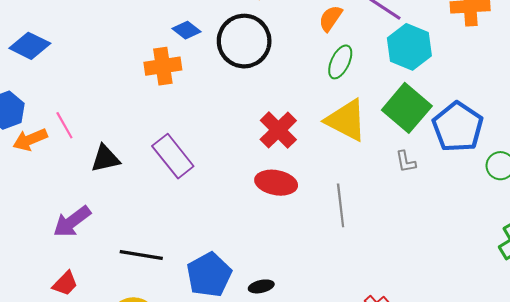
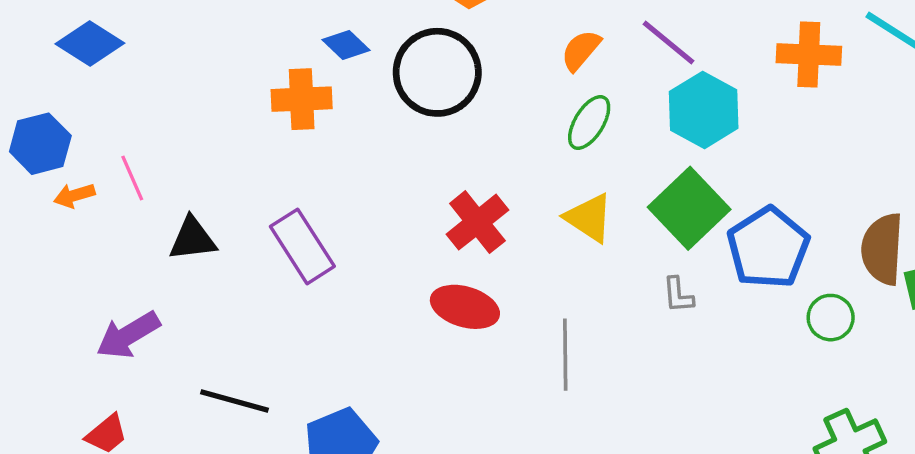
yellow triangle: (346, 120) -> (589, 218), size x0.7
orange arrow: (30, 140) -> (74, 195), size x0.7

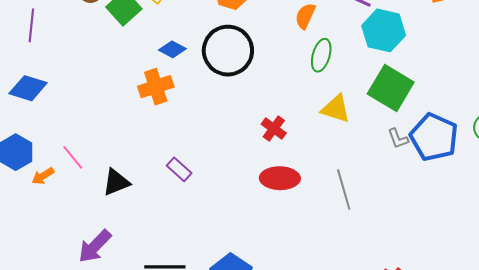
red cross: (477, 222) -> (274, 129), size x0.7
purple rectangle: (302, 246) -> (179, 169), size x0.6
blue pentagon: (768, 248) -> (434, 137), moved

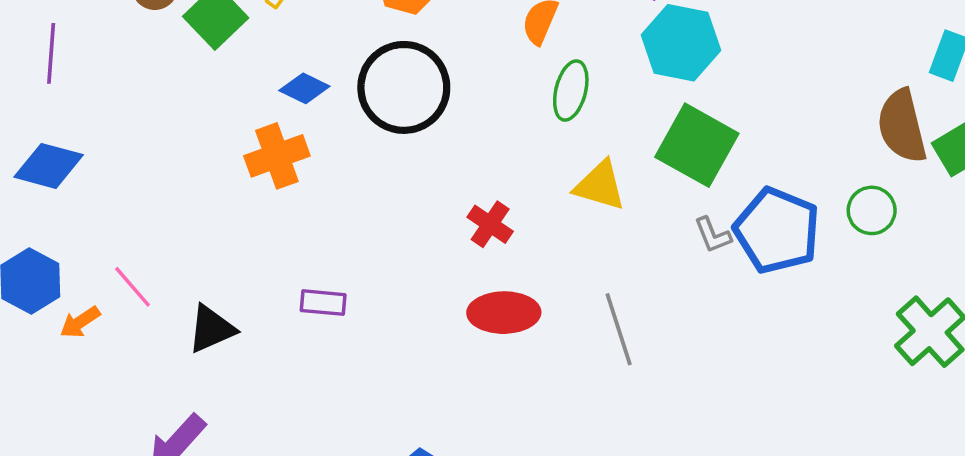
purple rectangle: (179, 169) -> (323, 303), turned -35

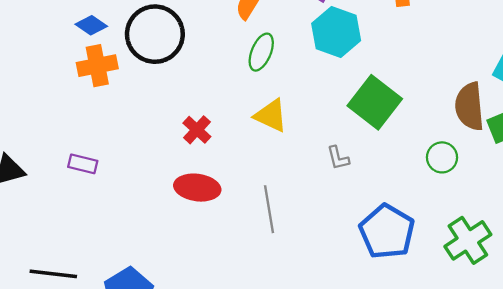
green square: (697, 145) -> (375, 102), moved
orange cross: (277, 156) -> (97, 66), moved
blue pentagon: (777, 231) -> (387, 232), moved

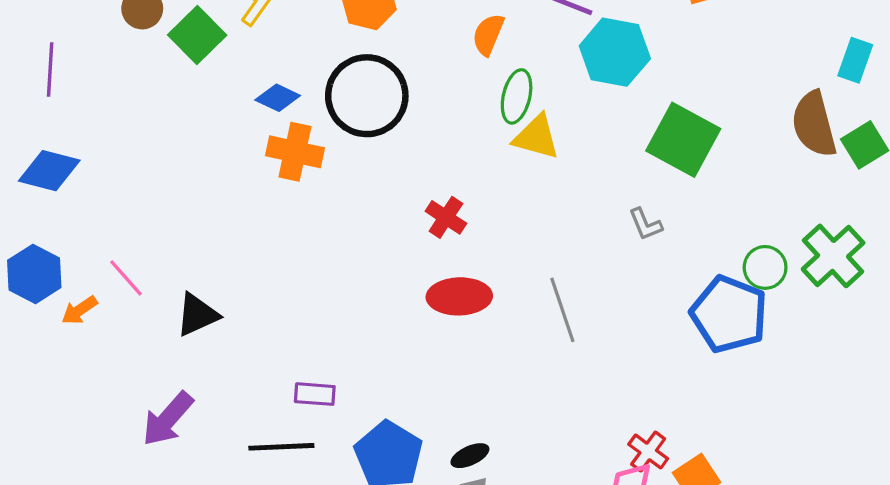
orange cross: (97, 66) -> (295, 152), turned 33
yellow triangle: (271, 116) -> (536, 137), moved
green circle: (442, 157) -> (765, 267), moved
purple rectangle: (83, 164) -> (315, 394), moved
green cross: (468, 240) -> (833, 256), moved

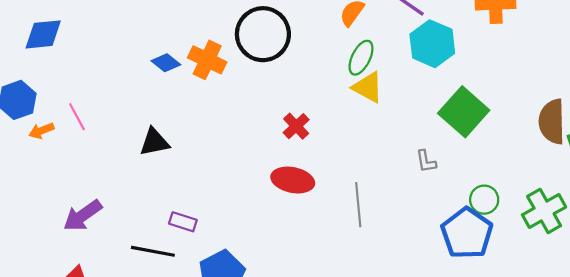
blue diamond: (278, 98) -> (166, 63), moved
blue diamond: (49, 171) -> (43, 34), turned -33
green circle: (765, 267) -> (484, 200), moved
black triangle: (197, 315) -> (154, 142), moved

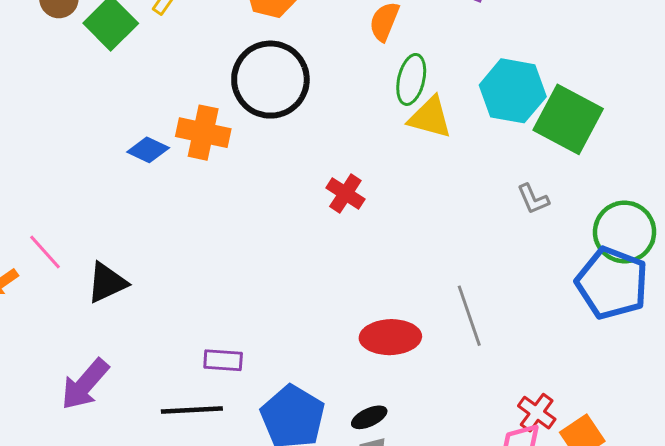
cyan hexagon: (432, 44) -> (513, 91), moved
black triangle: (154, 142) -> (107, 283), moved
red ellipse: (293, 180) -> (390, 337), moved
green circle: (484, 200) -> (625, 232), size x1.5
gray line: (358, 205) -> (469, 316), moved

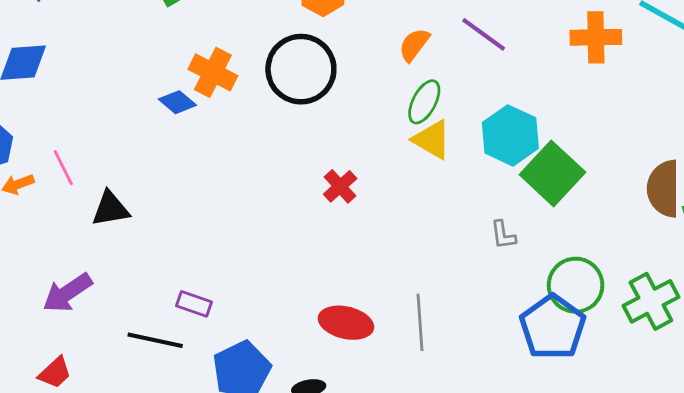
orange cross: (203, 133) -> (213, 72), moved

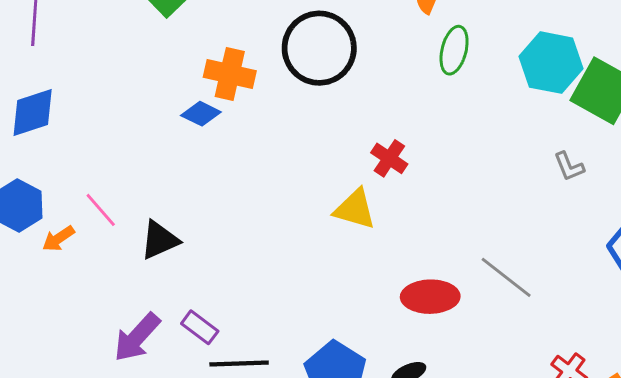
yellow triangle: (432, 140) -> (355, 209), moved
purple rectangle: (194, 304) -> (200, 327), moved, turned 32
gray line: (420, 322) -> (506, 277), turned -34

